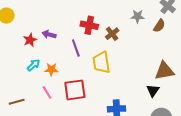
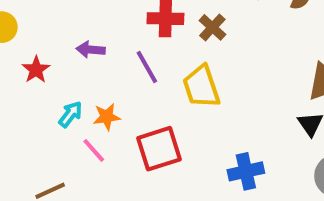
red star: (30, 40) -> (36, 70), moved
pink line: (47, 92) -> (94, 150), moved

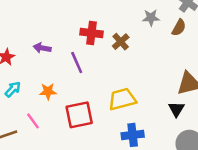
yellow trapezoid: (201, 87) -> (122, 99), moved, turned 88
cyan arrow: (70, 114) -> (13, 89), moved
pink line: (94, 150) -> (33, 121), moved

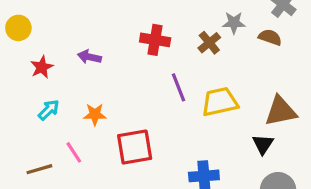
brown semicircle: (179, 28) -> (270, 37), turned -102
brown cross: (121, 42) -> (209, 43), moved
purple line: (77, 62) -> (178, 87), moved
yellow trapezoid: (122, 99) -> (220, 102), moved

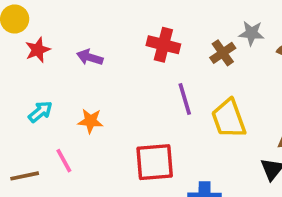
red star: (42, 67) -> (38, 50), moved
yellow trapezoid: (220, 102) -> (229, 119), turned -102
red square: (135, 147) -> (155, 162), moved

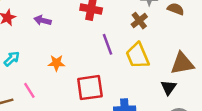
brown cross: (223, 53) -> (139, 21), moved
orange star: (90, 121) -> (56, 63), moved

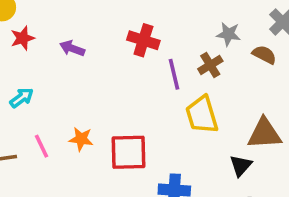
purple line: (107, 44) -> (174, 74), moved
orange star: (56, 63) -> (81, 139), moved

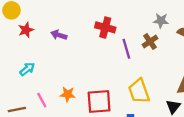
yellow trapezoid: (202, 115) -> (139, 91), moved

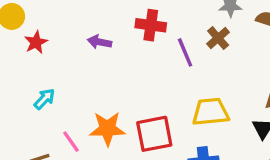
purple arrow: (59, 35) -> (99, 42), moved
yellow trapezoid: (139, 91) -> (210, 112), turned 110
orange star: (68, 94) -> (107, 129), size x1.5

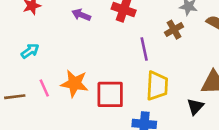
purple line: (185, 52) -> (144, 49), moved
yellow trapezoid: (210, 112) -> (157, 86), turned 88

